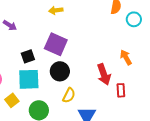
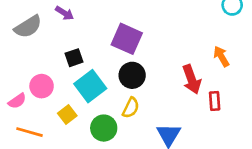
black square: (28, 56) -> (74, 58), moved
cyan square: (29, 79) -> (90, 86), turned -35
yellow semicircle: (69, 95) -> (131, 108), moved

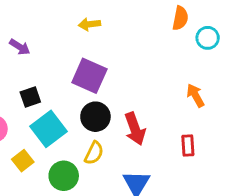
red arrow: (192, 79) -> (135, 129), moved

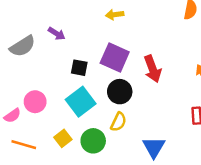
black square: (30, 97) -> (79, 68), moved, turned 30
red arrow: (135, 129) -> (153, 69), moved
yellow square: (23, 161) -> (63, 138), moved

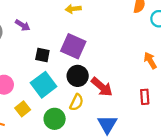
red arrow: (153, 69) -> (102, 87), moved, turned -30
yellow square: (63, 138) -> (23, 109), moved

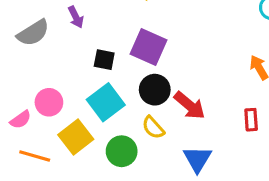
purple arrow: (23, 25) -> (76, 17), turned 32
yellow semicircle: (77, 102) -> (153, 128), turned 112
yellow square: (23, 109) -> (76, 137), size x1.5

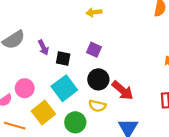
purple arrow: (76, 17) -> (43, 48), moved
purple square: (148, 47) -> (94, 50), size x0.6
yellow semicircle: (153, 128) -> (97, 106), turned -35

